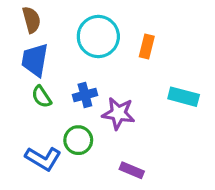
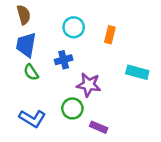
cyan circle: (98, 37) -> (74, 27), size x0.7
blue cross: (85, 95) -> (64, 60), moved
green circle: (78, 140) -> (72, 108), moved

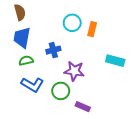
cyan circle: (74, 27) -> (72, 23), moved
green semicircle: (31, 72) -> (26, 61), turned 112
blue L-shape: (32, 118) -> (32, 85), moved

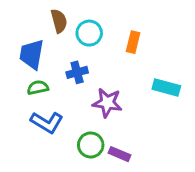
brown semicircle: (20, 12) -> (59, 21), moved
cyan circle: (72, 23) -> (89, 33), moved
green circle: (61, 91) -> (91, 145), moved

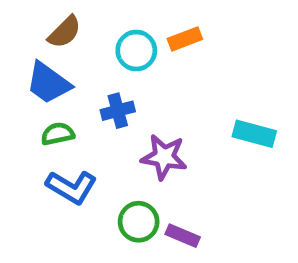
brown semicircle: (59, 21) -> (65, 32), moved, turned 60
orange rectangle: (133, 42) -> (185, 39), moved, turned 55
blue trapezoid: (32, 54) -> (48, 83), turned -64

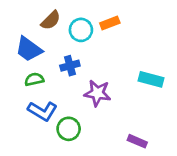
brown semicircle: (65, 32) -> (51, 20), moved
green circle: (139, 222) -> (69, 129), moved
purple rectangle: (183, 236) -> (137, 141), moved

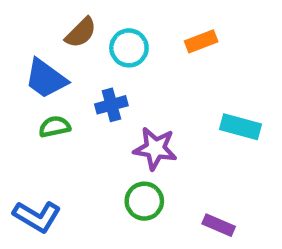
orange rectangle: (110, 23) -> (201, 41), moved
blue L-shape: (42, 111) -> (37, 216), moved
green circle: (69, 129) -> (144, 201), moved

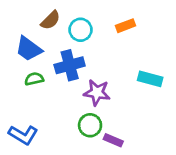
blue cross: (111, 105) -> (70, 65), size x1.5
purple rectangle: (219, 225) -> (113, 140), moved

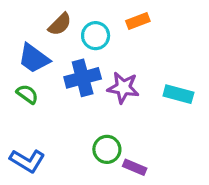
orange rectangle: (126, 26) -> (138, 21), moved
green semicircle: (34, 79) -> (27, 94), moved, turned 48
purple star: (97, 93) -> (123, 88), moved

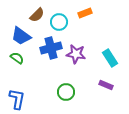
cyan rectangle: (178, 94) -> (110, 58), turned 42
blue L-shape: (27, 161) -> (17, 99), turned -110
purple rectangle: (135, 167) -> (106, 85), moved

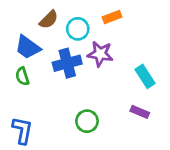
purple star: (76, 54) -> (100, 54), moved
green semicircle: (17, 58) -> (22, 76), turned -144

